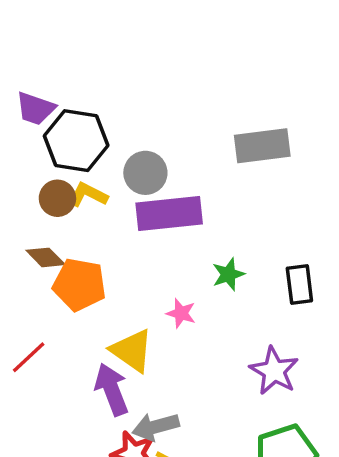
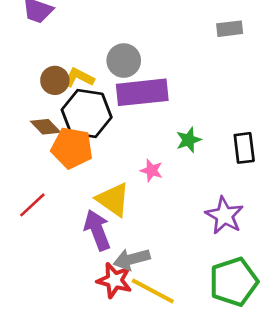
black hexagon: (76, 141) -> (87, 114), moved
gray rectangle: (262, 146) -> (230, 29), moved, size x0.6

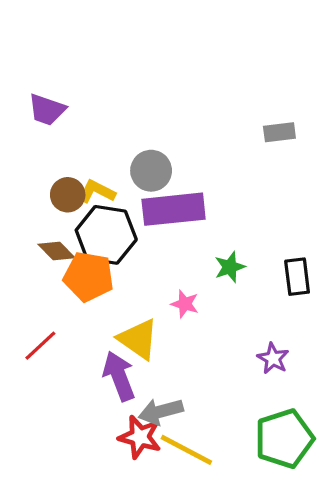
purple star: (224, 215) -> (273, 358), size x0.7

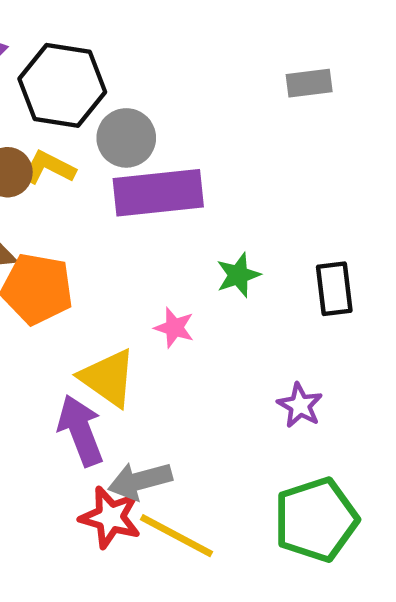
black hexagon: (106, 235) -> (62, 85), moved

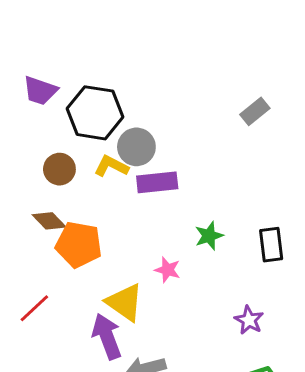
gray rectangle: (309, 83) -> (255, 111), turned -32
yellow L-shape: (49, 168) -> (111, 166), moved
purple rectangle: (158, 193) -> (157, 182), size x0.7

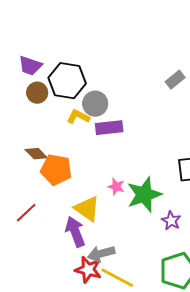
brown circle: (59, 169) -> (37, 93), moved
green star: (209, 236) -> (144, 195), moved, size x1.8

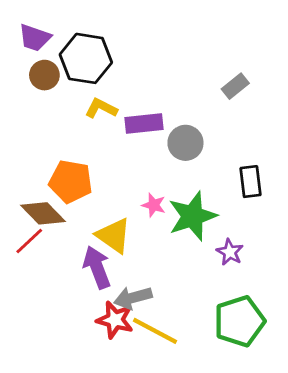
gray rectangle: (175, 80) -> (235, 86), moved
gray circle: (95, 104) -> (185, 143), moved
brown diamond: (36, 154) -> (43, 213), moved, size x1.4

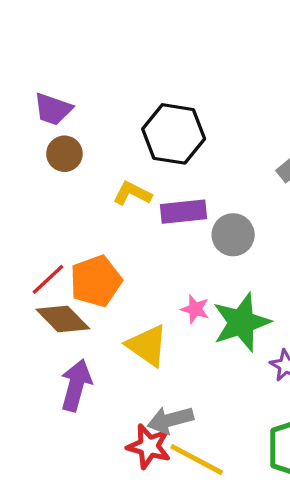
black hexagon: (86, 58) -> (174, 134), moved
orange pentagon: (71, 182) -> (96, 281), turned -30
red line: (29, 241) -> (48, 279), moved
purple arrow: (97, 267) -> (76, 385), moved, turned 36

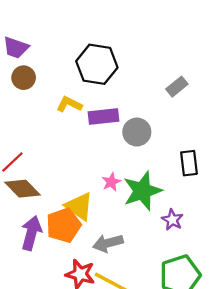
orange pentagon: (96, 281) -> (64, 225), moved
pink star: (195, 309) -> (111, 182), turned 30
gray arrow: (170, 420) -> (108, 243), moved

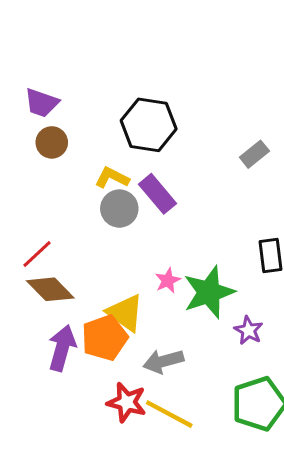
purple rectangle: (104, 116) -> (157, 194), turned 56
gray circle: (137, 132) -> (119, 209), moved

